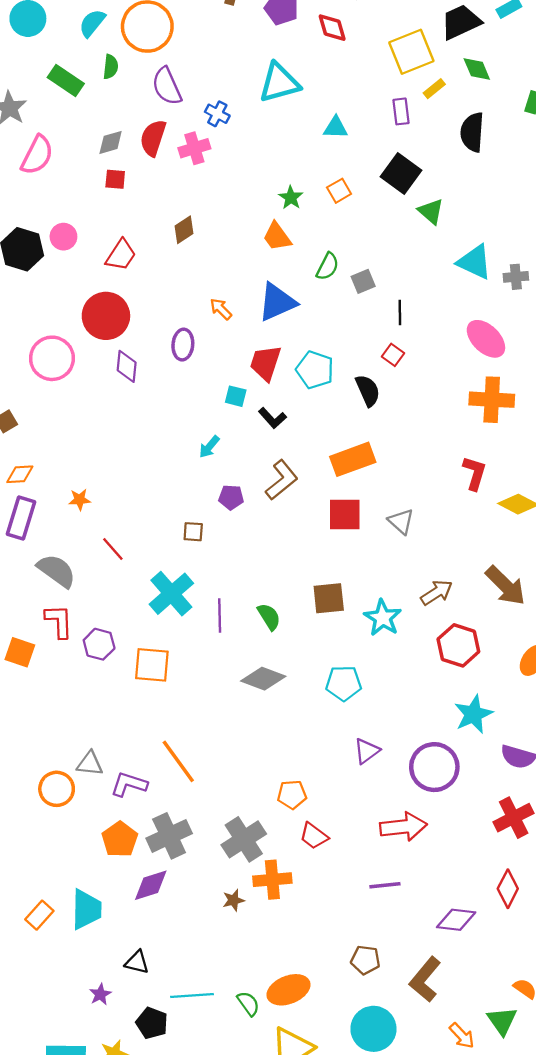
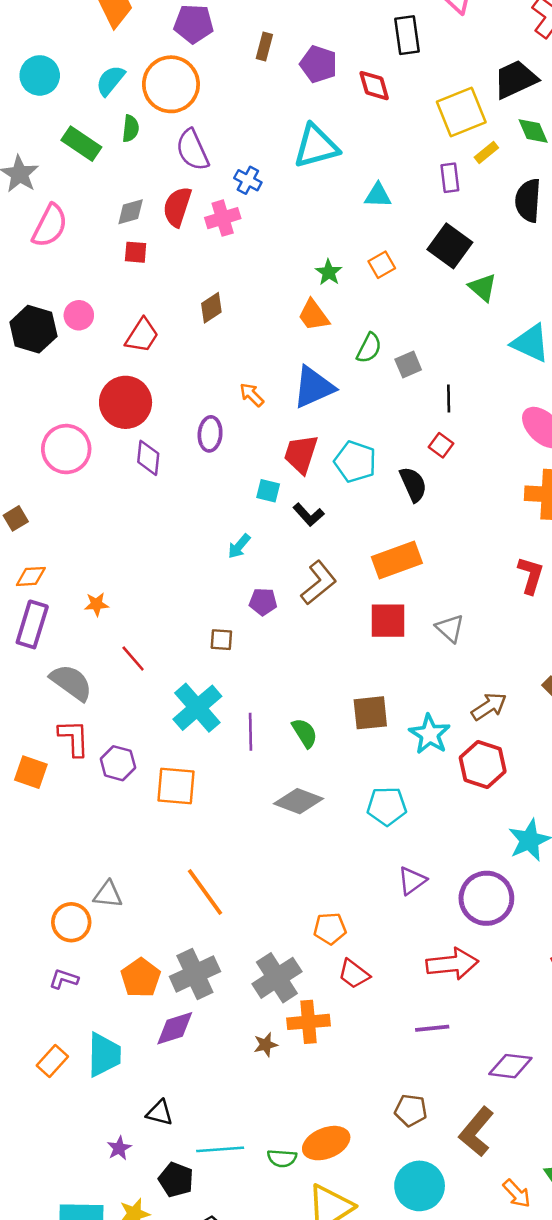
red hexagon: (458, 645) -> (483, 764), moved
purple L-shape: (129, 784) -> (64, 979), moved, size x0.7
green semicircle: (248, 1004) -> (282, 1158), turned 130

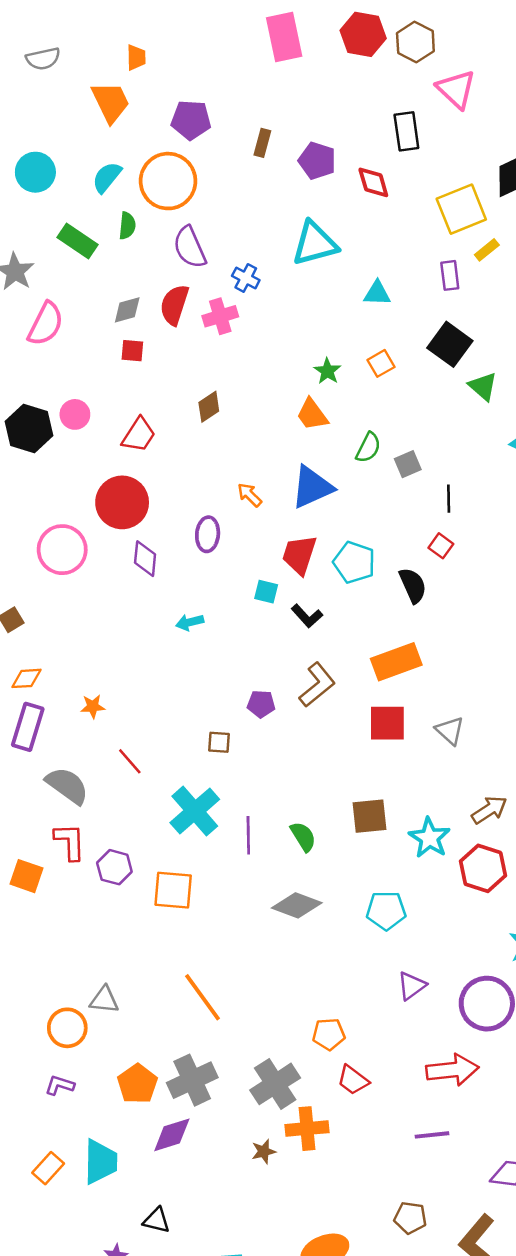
cyan arrow: (239, 546) -> (190, 622), moved, turned 36

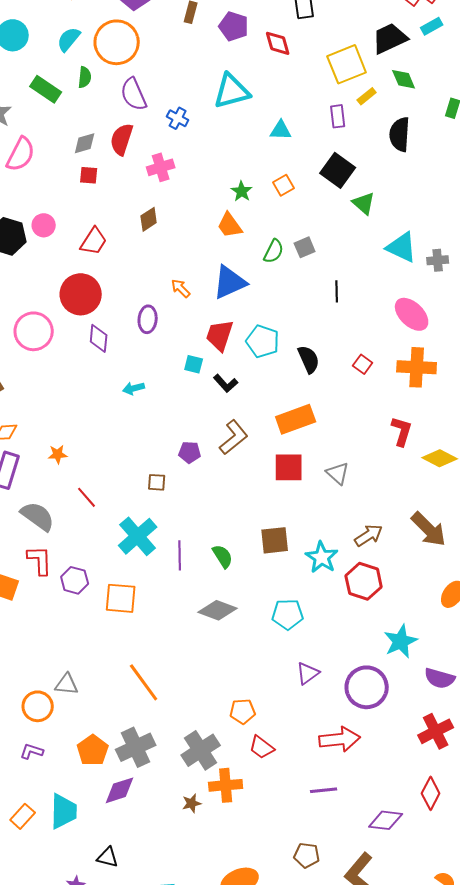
pink cross: (220, 316) -> (161, 167), moved
gray square: (408, 464) -> (305, 247), moved
red square: (441, 546) -> (363, 364), moved

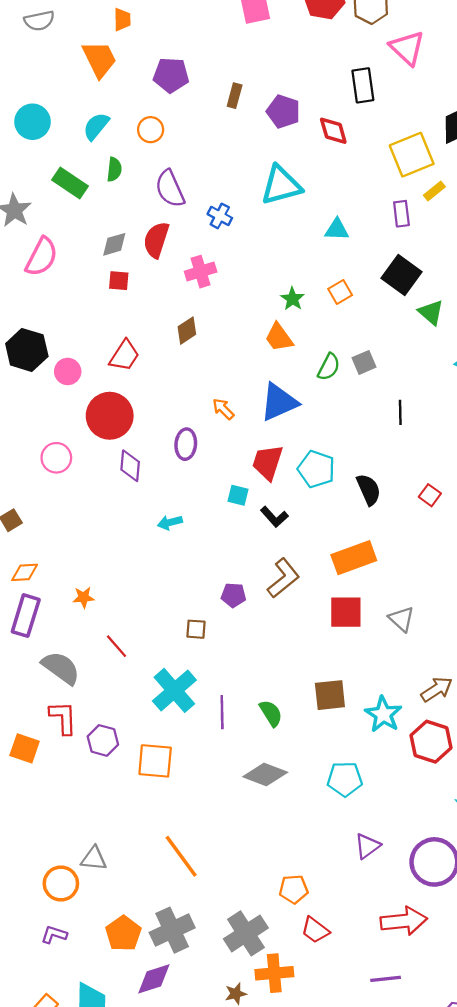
orange circle: (117, 42) -> (151, 130), size x0.5
pink circle: (44, 225) -> (68, 371), moved
pink circle: (34, 331) -> (56, 458), size x0.7

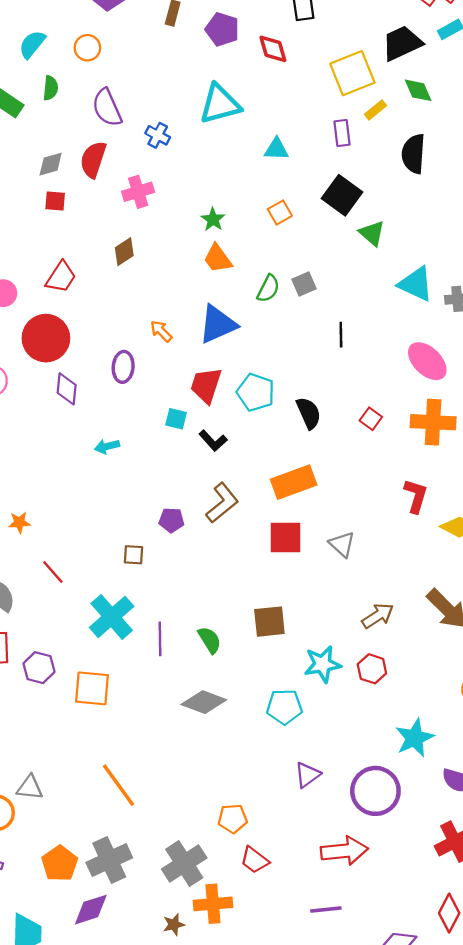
green star: (292, 299) -> (213, 219), moved
cyan star: (383, 714) -> (322, 664), moved, turned 30
red hexagon: (431, 742) -> (372, 669), size x0.7

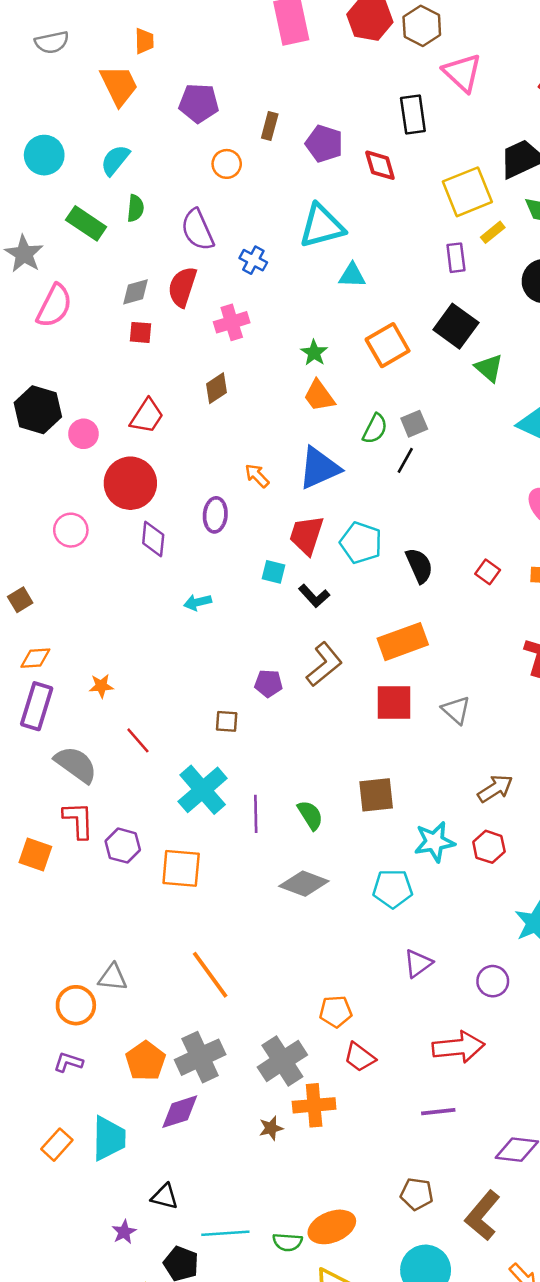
orange circle: (87, 48) -> (227, 164), moved
cyan triangle: (276, 149) -> (352, 275), moved
orange square: (280, 213) -> (388, 345), size x1.6
black line: (341, 335) -> (405, 460), moved, turned 30
purple circle: (375, 791) -> (493, 981), size x0.6

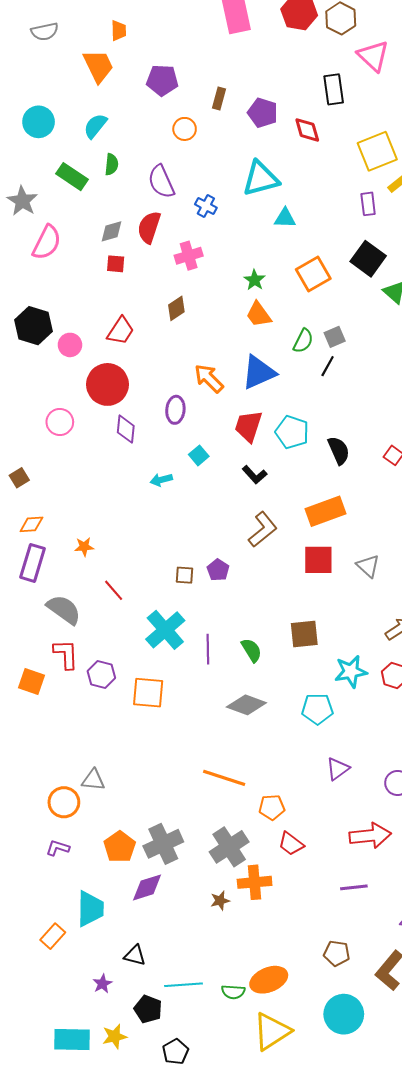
orange arrow: (257, 476) -> (209, 378), size x1.5
cyan square: (274, 572) -> (199, 455), moved, turned 36
purple pentagon: (268, 683) -> (218, 570), moved, turned 30
orange line: (210, 975) -> (224, 778), moved, turned -36
orange rectangle: (57, 1145) -> (53, 936), moved

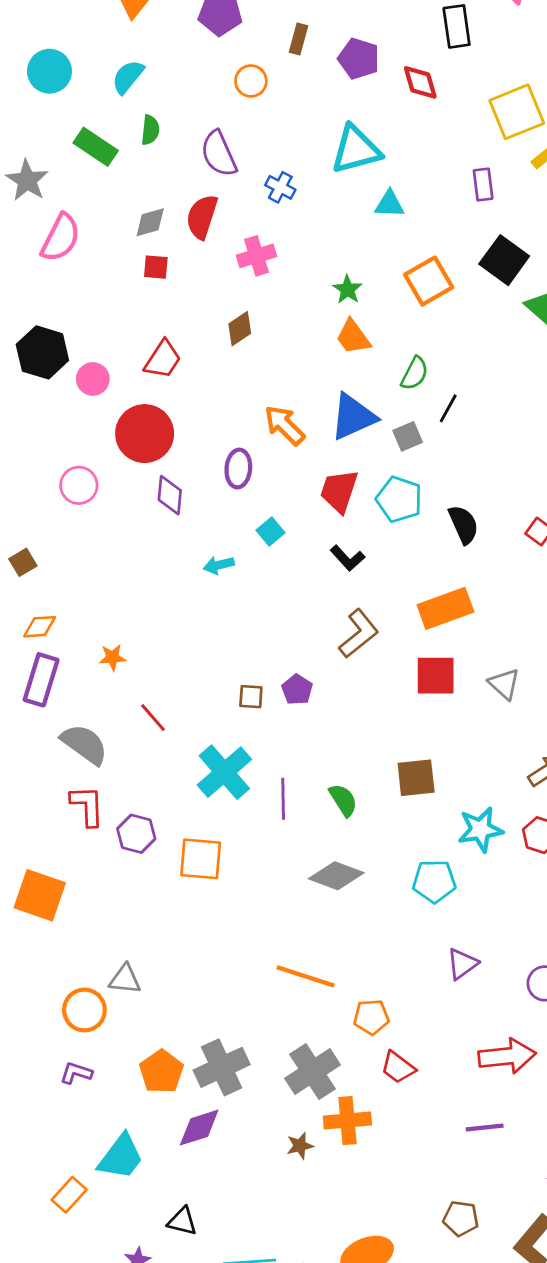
purple rectangle: (368, 204) -> (483, 185), moved
gray square: (335, 337) -> (408, 436), moved
orange square: (31, 682) -> (40, 895), moved, size x1.4
cyan trapezoid: (90, 909) -> (121, 1157), turned 36

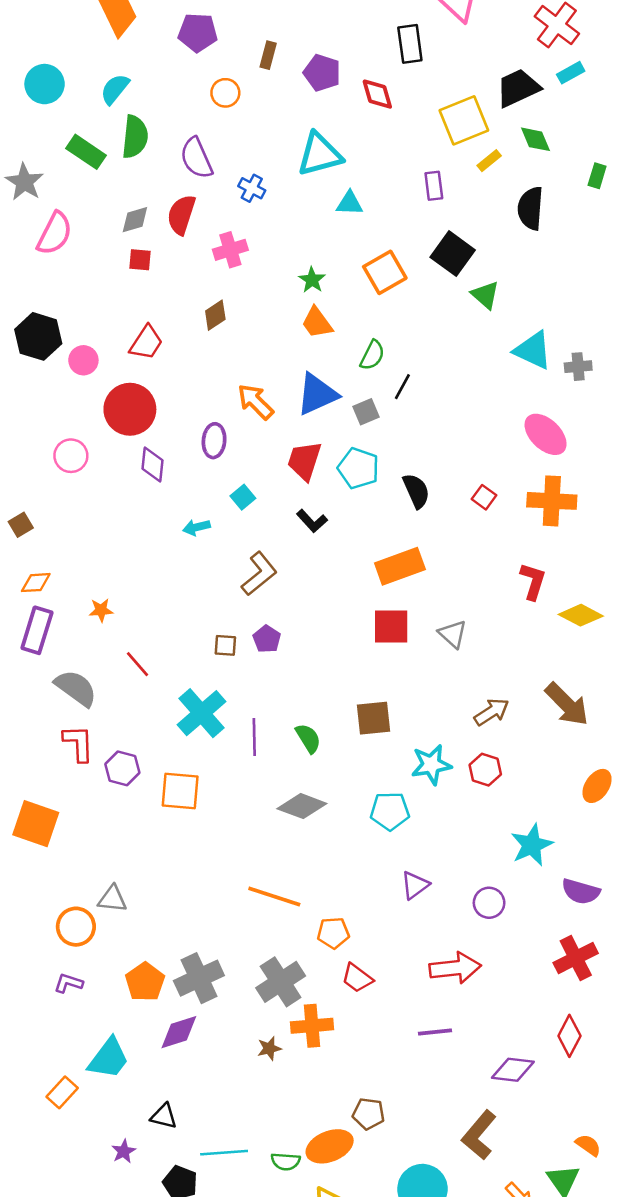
green semicircle: (150, 130) -> (135, 137), size x1.6
brown L-shape: (359, 634) -> (259, 574), moved
brown pentagon: (461, 1218) -> (368, 1114), moved

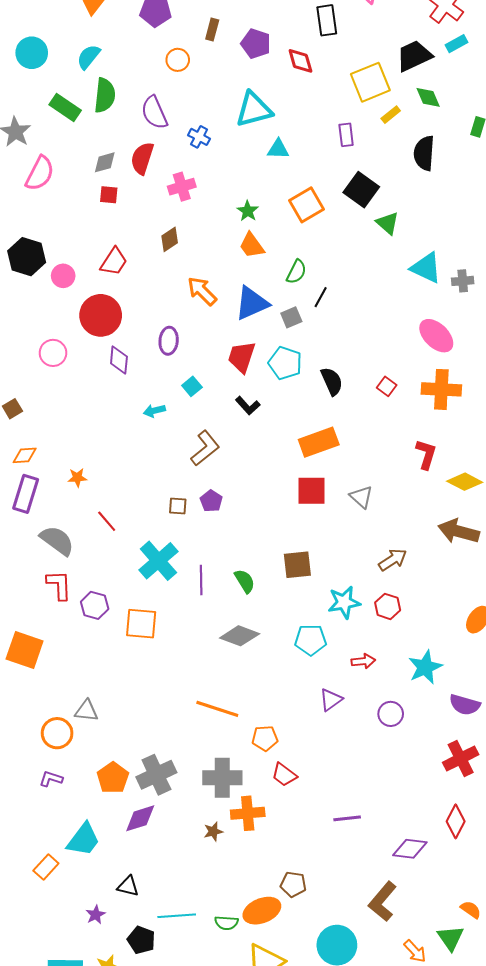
orange arrow: (255, 402) -> (202, 291), moved
brown arrow: (567, 704) -> (459, 531), moved, turned 150
red arrow: (455, 968) -> (363, 661), moved, size x0.6
gray cross: (281, 982) -> (222, 778), turned 33

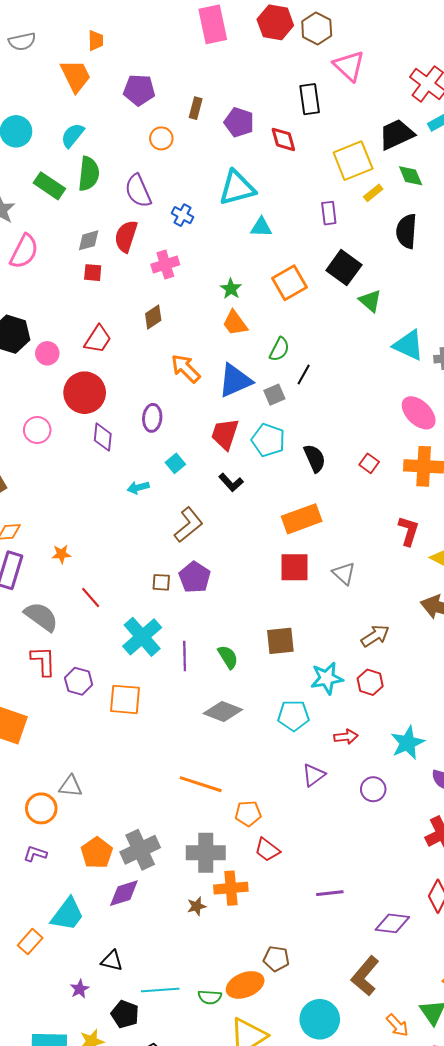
purple pentagon: (211, 501) -> (195, 577), size x1.4

